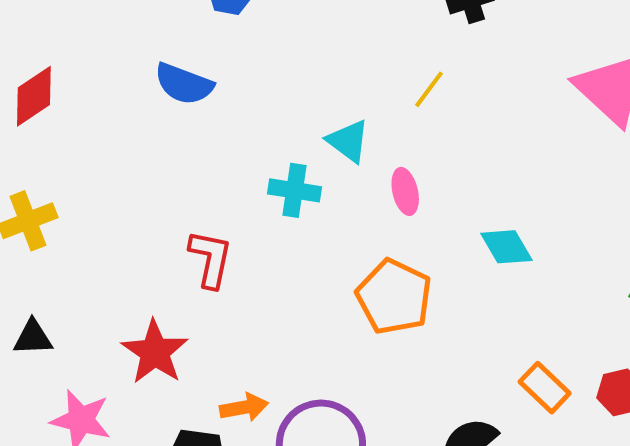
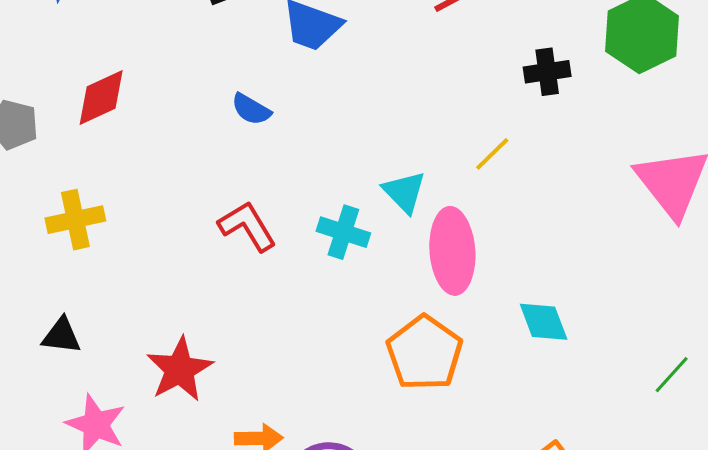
blue semicircle: (184, 84) -> (251, 109), size x0.7
pink ellipse: (405, 191) -> (452, 251), size x1.8
red L-shape: (210, 259) -> (247, 226), moved, turned -52

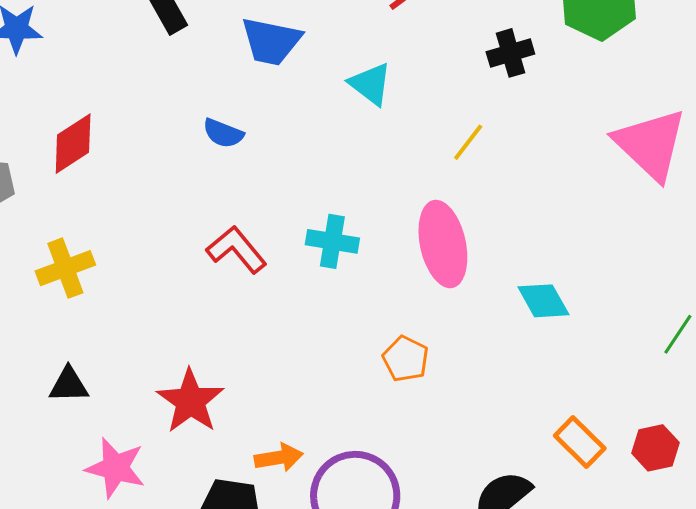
cyan triangle: (404, 192) -> (370, 84), moved
orange pentagon: (425, 353) -> (406, 359), moved, size x0.6

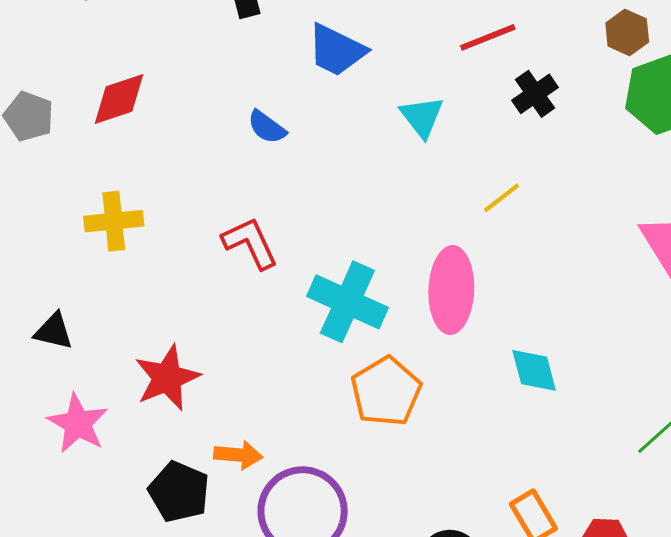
black cross: (510, 53) -> (535, 94), moved, turned -33
cyan cross: (332, 241) -> (347, 302), moved, size x1.5
yellow cross: (65, 268) -> (114, 221), moved
orange pentagon: (406, 359) -> (386, 392), size x1.5

